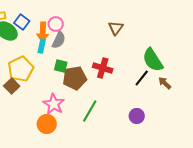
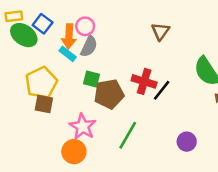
cyan rectangle: (42, 46) -> (68, 54), turned -64
black line: (142, 78) -> (162, 90), moved
brown square: (12, 86) -> (44, 104), moved, turned -35

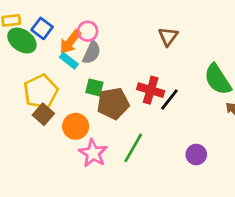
orange arrow: (69, 36) -> (70, 42), turned 35
brown square: (44, 104) -> (43, 114), turned 30
pink star: (83, 127) -> (93, 153), moved
orange circle: (74, 152) -> (76, 126), moved

